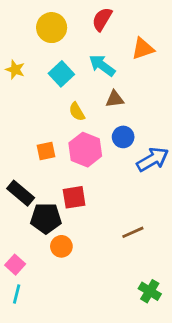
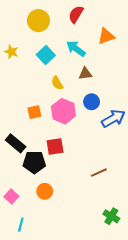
orange circle: (61, 246) -> (45, 191), moved
cyan line: (17, 294) -> (21, 225), moved

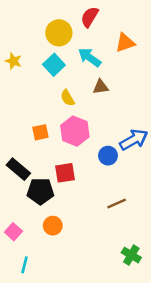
yellow circle: (38, 21) -> (59, 33), moved
blue circle: (92, 102) -> (108, 156), moved

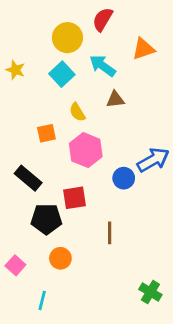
orange square: (40, 132) -> (46, 133), moved
black rectangle: (18, 169) -> (28, 178), moved
brown line: (117, 203) -> (110, 233), moved, turned -66
cyan line: (25, 265) -> (42, 300), moved

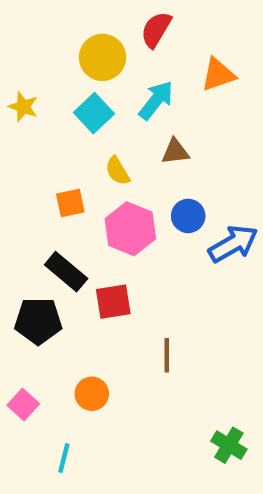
cyan arrow: (103, 66) -> (156, 100), turned 92
black rectangle: (28, 178) -> (66, 272), moved
blue circle: (124, 178) -> (188, 216), moved
black pentagon: (46, 219) -> (38, 321), moved

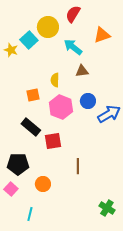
cyan arrow: (156, 100) -> (73, 47), turned -90
cyan square: (94, 113) -> (29, 40), moved
yellow semicircle: (117, 171) -> (55, 80), turned 32
black pentagon: (38, 321) -> (18, 164), moved

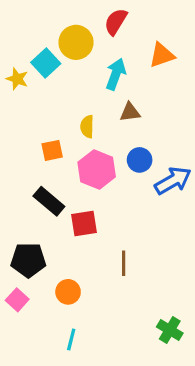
cyan arrow: (73, 47) -> (116, 74), turned 72
cyan line: (30, 214) -> (71, 340), moved

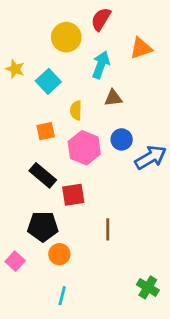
cyan square: (46, 63) -> (48, 81), moved
black pentagon: (28, 260) -> (43, 227), moved

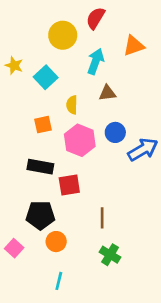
black rectangle: (43, 175) -> (40, 167), turned -30
green cross: (148, 287) -> (110, 255), moved

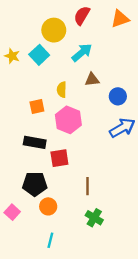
orange triangle: (134, 46) -> (120, 19), moved
cyan arrow: (96, 61) -> (82, 53), turned 30
cyan square: (46, 77) -> (39, 55), moved
blue circle: (115, 132) -> (118, 96), moved

